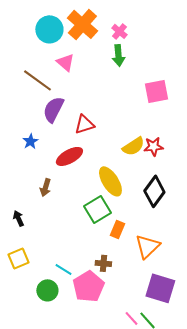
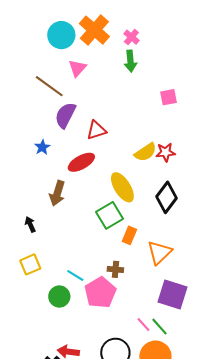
pink triangle: (65, 62) -> (77, 68), turned 30
pink square: (156, 91) -> (168, 97), size x0.7
brown arrow: (45, 187) -> (57, 193), size x1.4

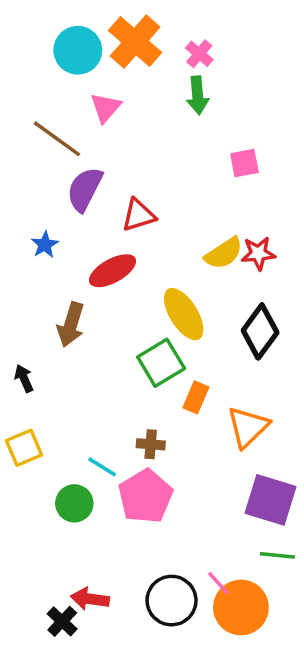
pink square: (168, 97) -> (244, 163), moved
brown cross: (115, 269) -> (151, 444), moved
pink line: (143, 325) -> (218, 583), moved
green line: (159, 327) -> (277, 555), moved, turned -42

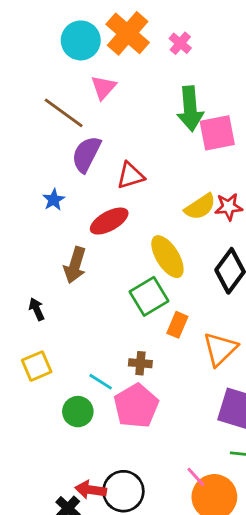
green arrow: (198, 95) -> (190, 109), moved, size x1.4
pink square: (244, 163) -> (217, 133), size x1.5
black circle: (172, 601) -> (123, 491), moved

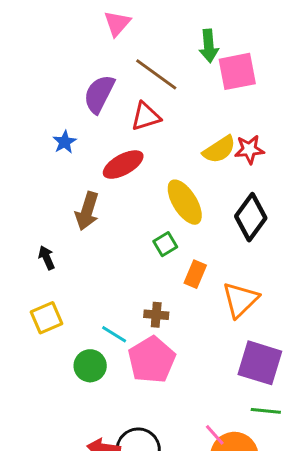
green arrow: (190, 109) -> (209, 46), size x0.7
brown line: (64, 113) -> (156, 74), moved
green square: (149, 296) -> (165, 244), size x0.6

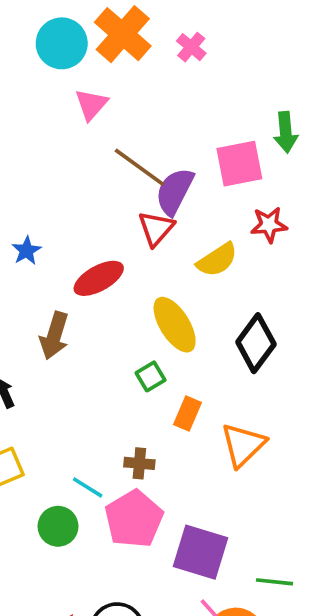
green arrow: (209, 46) -> (286, 132), moved
purple semicircle: (99, 94) -> (175, 191), moved
red triangle: (146, 116) -> (156, 228), moved, turned -32
red star: (249, 150) -> (269, 225), moved
purple square: (260, 363) -> (200, 552), moved

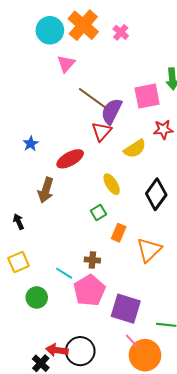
yellow ellipse: (175, 325) -> (112, 184), size x0.7
green circle: (58, 526) -> (37, 297), moved

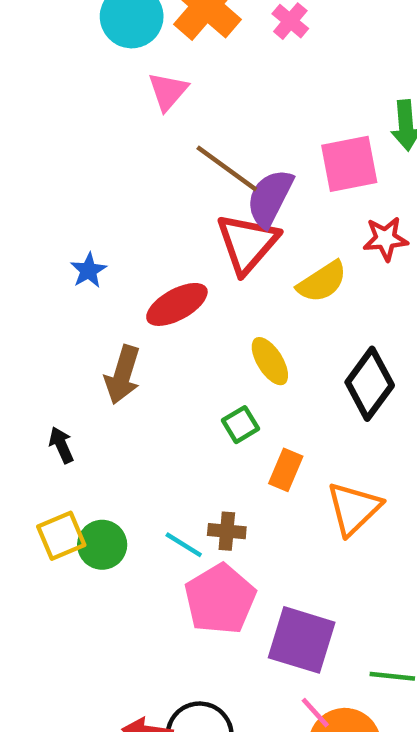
red triangle: (101, 131) -> (247, 243), size x1.4
cyan line: (64, 273) -> (184, 545), moved
green circle: (37, 297) -> (102, 545), moved

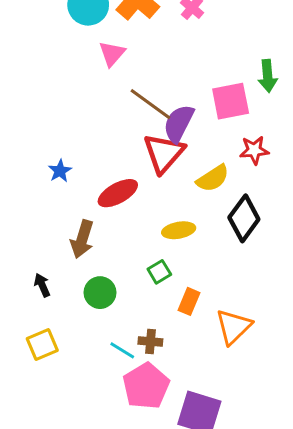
yellow ellipse: (270, 361) -> (179, 230), turned -68
black diamond: (370, 384) -> (244, 218), moved
green circle: (102, 545) -> (100, 293), moved

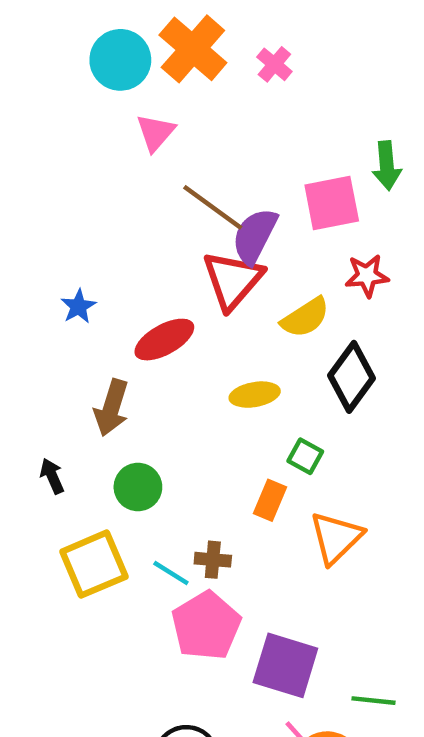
green square: (159, 272) -> (305, 456), moved, turned -30
yellow square: (42, 344) -> (94, 564), moved, size x1.4

